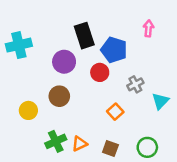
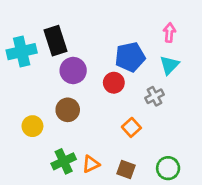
black rectangle: (84, 36) -> (56, 41), moved
blue pentagon: (114, 50) -> (130, 57), turned -30
cyan triangle: (160, 101) -> (169, 65), moved

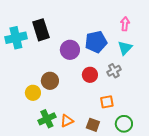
purple circle: (73, 71) -> (70, 50), moved
red circle: (114, 83) -> (90, 75), moved
yellow circle: (32, 126) -> (33, 93), moved
orange square: (131, 127) -> (107, 102), moved, turned 32

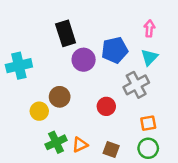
black rectangle: (41, 30) -> (66, 33), moved
cyan cross: (16, 38) -> (19, 66), moved
gray cross: (114, 71) -> (136, 85), size x1.5
red circle: (90, 75) -> (106, 106), moved
orange square: (107, 102) -> (148, 123), moved

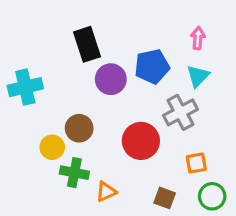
red circle: (106, 106) -> (141, 141), size x1.5
green cross: (56, 142) -> (74, 173), moved, turned 36
green circle: (148, 148) -> (212, 196), moved
brown square: (111, 149) -> (165, 198), moved

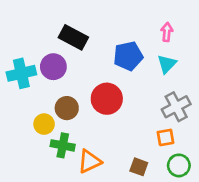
black rectangle: (87, 44) -> (73, 37), turned -44
purple circle: (111, 79) -> (53, 67), moved
gray cross: (180, 112) -> (176, 107), moved
red circle: (141, 141) -> (107, 99), moved
orange triangle: (106, 192) -> (89, 161), size x1.4

